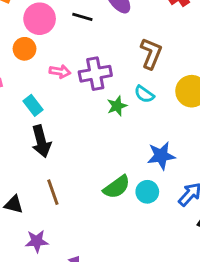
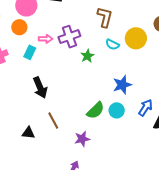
cyan semicircle: (144, 94) -> (112, 45), moved
cyan rectangle: (33, 105) -> (30, 52), moved, turned 72
purple star: (37, 241) -> (82, 139), moved

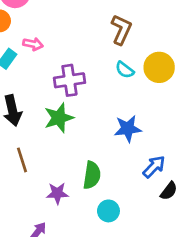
purple cross: (69, 37) -> (69, 80), moved
green star: (87, 56) -> (59, 118), moved, size x1.5
green semicircle: (96, 110) -> (92, 175), moved, turned -48
cyan circle: (117, 110) -> (108, 211), moved

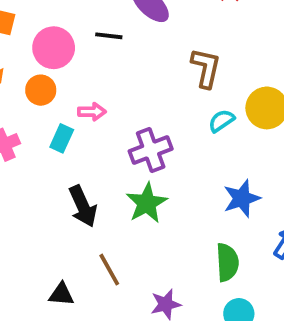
cyan semicircle: (125, 70) -> (221, 121), turned 120
green semicircle: (92, 175) -> (227, 262), moved

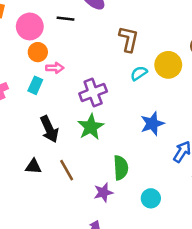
orange circle: (41, 90) -> (38, 52), moved
green semicircle: (227, 262) -> (121, 168), moved
black triangle: (61, 294) -> (33, 166), moved

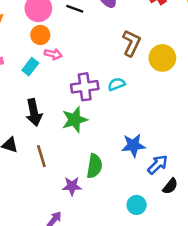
yellow circle: (168, 65) -> (162, 58), moved
cyan semicircle: (139, 73) -> (117, 84), moved
blue star: (152, 124) -> (133, 145), moved
cyan circle: (151, 198) -> (137, 205), moved

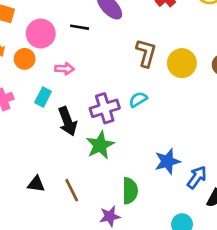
orange circle: (40, 35) -> (25, 59), moved
pink arrow: (53, 54) -> (64, 69), moved
black arrow: (34, 112) -> (68, 121), moved

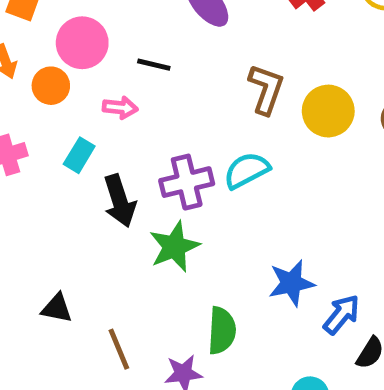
black line: (80, 27) -> (154, 65), moved
cyan semicircle: (138, 100) -> (247, 170), size x1.4
brown line: (72, 190) -> (119, 349), moved

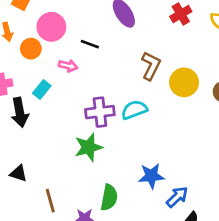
black arrow: (120, 201) -> (20, 112), moved

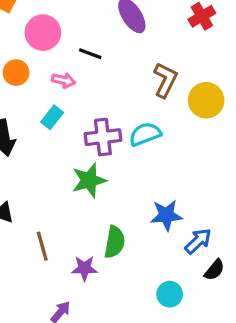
orange circle: (31, 49) -> (16, 73), moved
cyan rectangle: (42, 89) -> (52, 117), moved

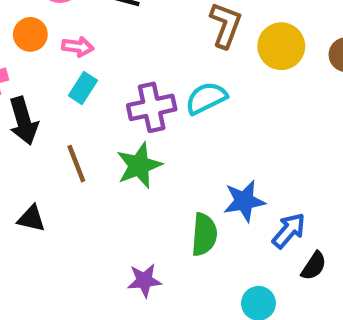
pink arrow: (63, 80) -> (78, 47), moved
green semicircle: (115, 242) -> (204, 235), moved
brown line: (42, 246) -> (76, 164), moved

